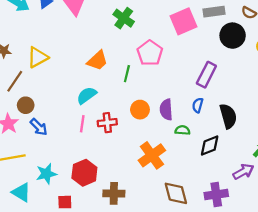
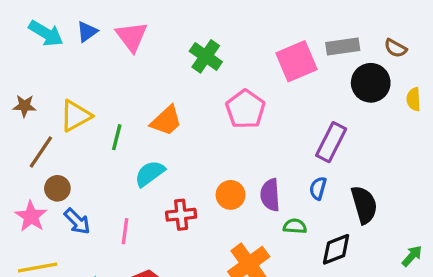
green line: (127, 74) -> (117, 137), moved
pink line: (82, 124) -> (125, 231), moved

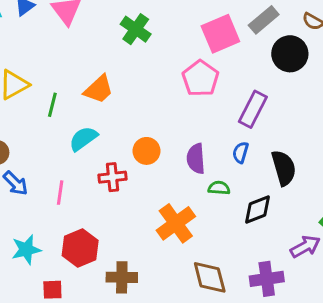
gray rectangle: (343, 47) -> (264, 20), turned -32
pink pentagon: (245, 109) -> (200, 78), moved
orange circle: (231, 195) -> (146, 151), moved

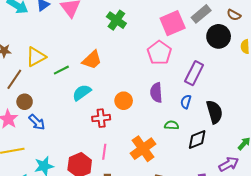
green line: (52, 105) -> (61, 70), turned 49
purple semicircle: (196, 159) -> (156, 93), moved
pink line: (60, 193) -> (104, 152), moved

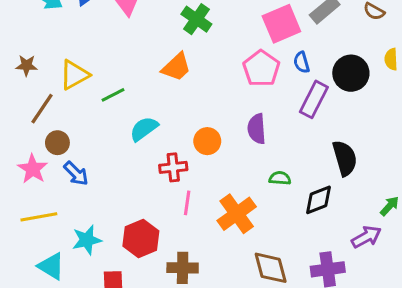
black circle: (219, 36) -> (351, 73), moved
orange trapezoid: (92, 60) -> (176, 67), moved
blue semicircle: (186, 102) -> (301, 62), moved, turned -32
pink line: (104, 152) -> (187, 203), moved

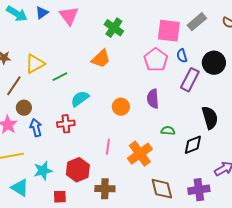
pink square: (281, 24) -> (169, 31), turned 30
red cross: (173, 167) -> (66, 124), moved
blue arrow: (76, 174) -> (36, 128), turned -150

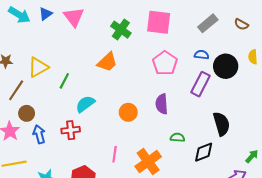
pink square: (169, 31) -> (159, 22), moved
blue semicircle: (182, 56) -> (202, 55), moved, turned 112
green line: (60, 77) -> (64, 81), turned -35

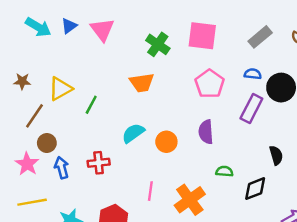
orange trapezoid: (107, 62) -> (142, 83), turned 35
cyan semicircle: (85, 104) -> (133, 133), moved
black semicircle: (221, 124) -> (276, 155), size x0.7

